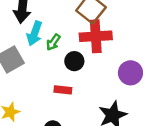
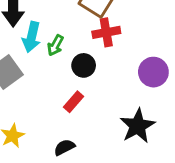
red cross: (96, 36) -> (106, 32), size x0.7
red rectangle: (63, 90) -> (74, 102), turned -49

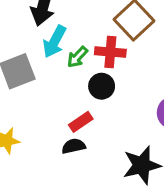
red cross: (106, 32) -> (110, 52), moved
black semicircle: (64, 147) -> (74, 146), moved

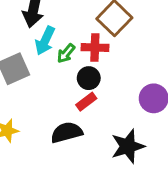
red rectangle: (81, 122) -> (86, 102), moved
black semicircle: (74, 146) -> (67, 132), size x1.5

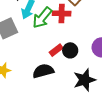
green arrow: (66, 53) -> (42, 18), size x1.6
black circle: (89, 78) -> (70, 50), moved

